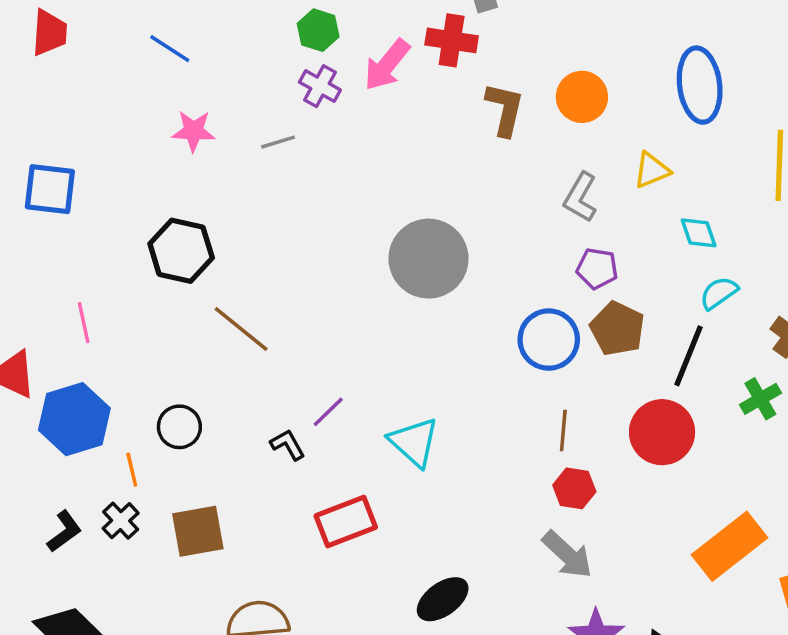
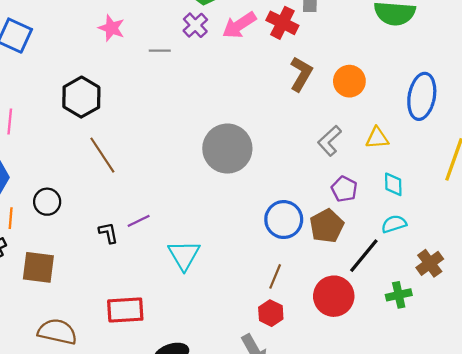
purple pentagon: (597, 269) -> (344, 189), moved
red rectangle: (346, 522) -> (125, 310), moved

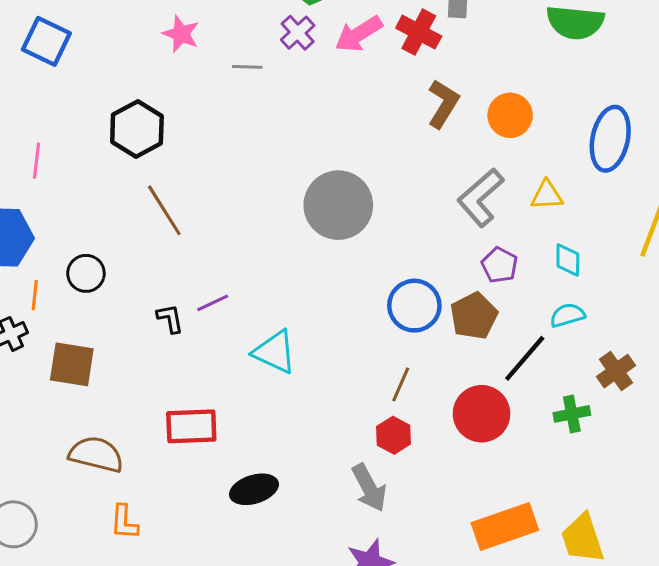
gray L-shape: (330, 141) -> (481, 198), size x1.4
cyan triangle: (184, 255) -> (275, 352), turned -36

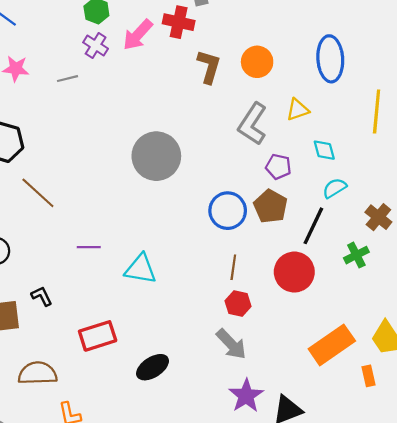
purple line: (213, 303) -> (89, 247), turned 40
black L-shape: (170, 319) -> (42, 296), moved

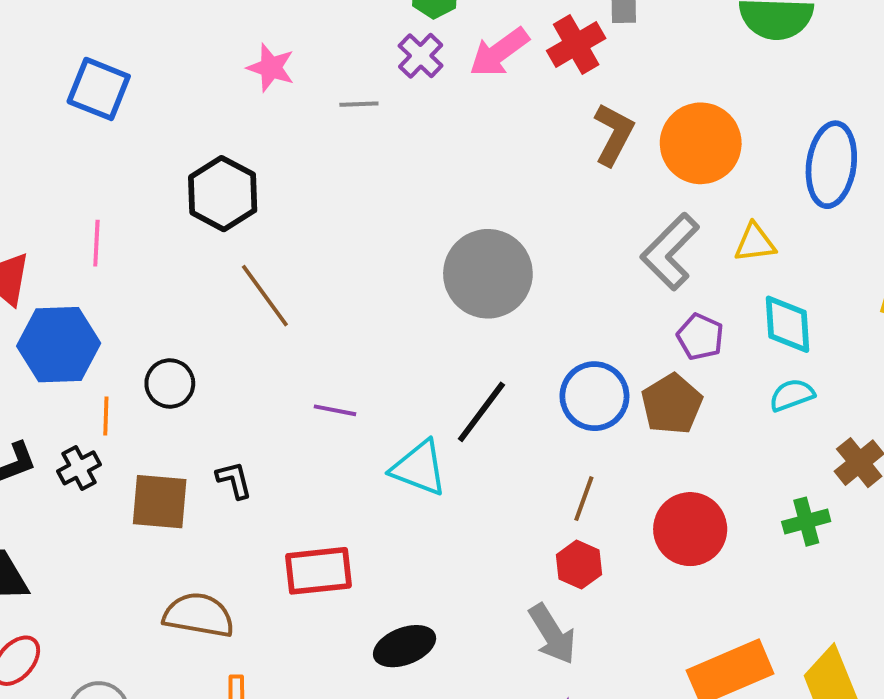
red cross: (179, 22) -> (576, 44), turned 36
orange circle: (257, 62) -> (701, 143), size x1.4
cyan diamond: (324, 150) -> (788, 324), size x1.4
black line: (313, 226) -> (481, 412), moved

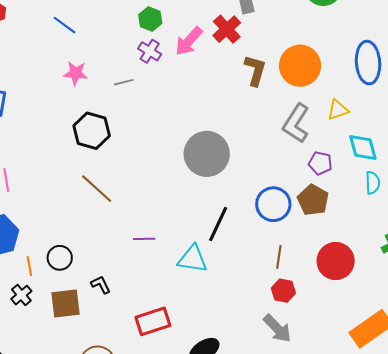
black hexagon: (223, 194) -> (92, 131), moved
black circle: (170, 384) -> (60, 258), moved
cyan semicircle: (792, 395) -> (373, 183), turned 120

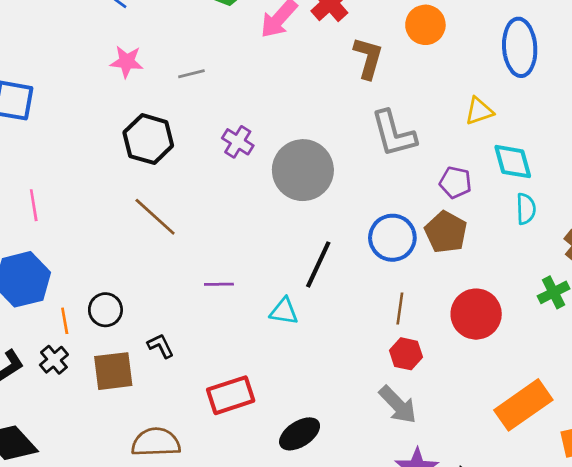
purple cross: (150, 51) -> (238, 142), moved
orange circle: (300, 66) -> (425, 25), moved, size x0.7
gray L-shape: (296, 123) -> (394, 134), moved, turned -48
cyan triangle: (193, 259) -> (284, 311), size x0.7

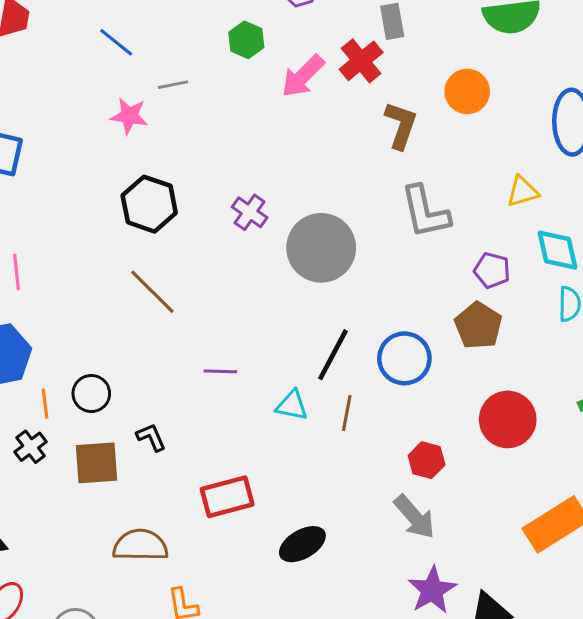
gray line: (191, 74) -> (173, 85), moved
blue circle: (392, 238) -> (404, 358), moved
brown line: (400, 309) -> (347, 413), moved

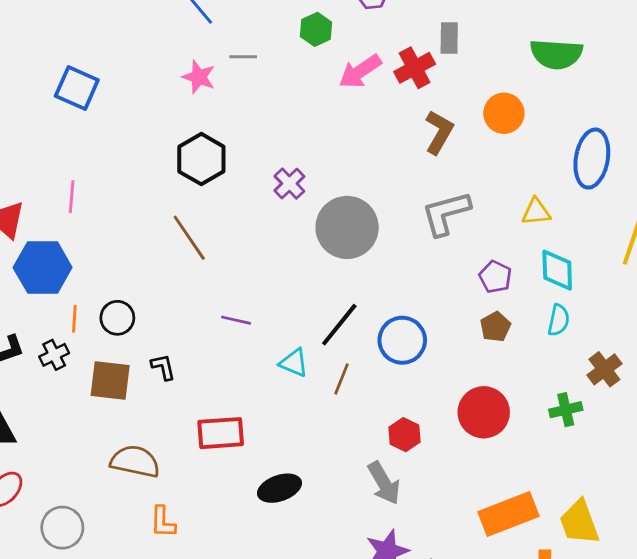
gray L-shape: (425, 212) -> (446, 213), turned 76
brown pentagon: (478, 326) -> (495, 327), moved, size x0.7

